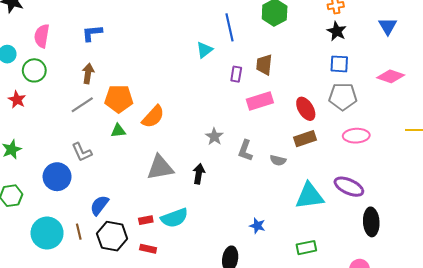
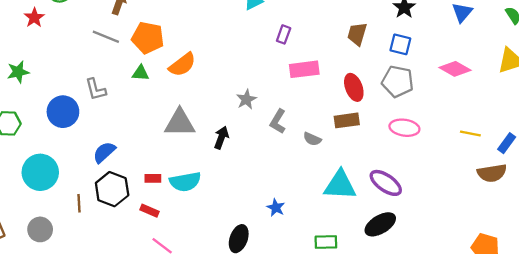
brown trapezoid: (264, 65) -> (357, 34), moved
gray line: (82, 105) -> (106, 37), turned 45
black ellipse: (371, 222) -> (380, 224), moved, turned 52
brown line: (79, 232) -> (79, 203), moved

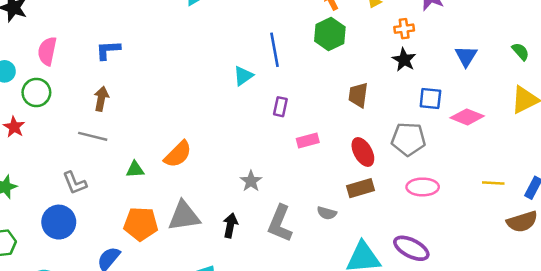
orange pentagon: (148, 38) -> (141, 224), moved
blue square: (400, 44) -> (430, 98), moved
pink rectangle: (304, 69) -> (308, 140), size x0.7
gray L-shape: (96, 89) -> (75, 183), moved
gray L-shape: (278, 121) -> (280, 224), moved, size x1.4

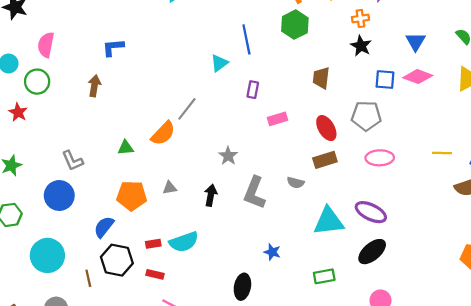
blue L-shape: (108, 50) -> (113, 47), moved
pink diamond: (467, 117) -> (418, 77), moved
gray line: (93, 136) -> (187, 109), moved, turned -65
gray triangle: (184, 216) -> (170, 188), size x0.5

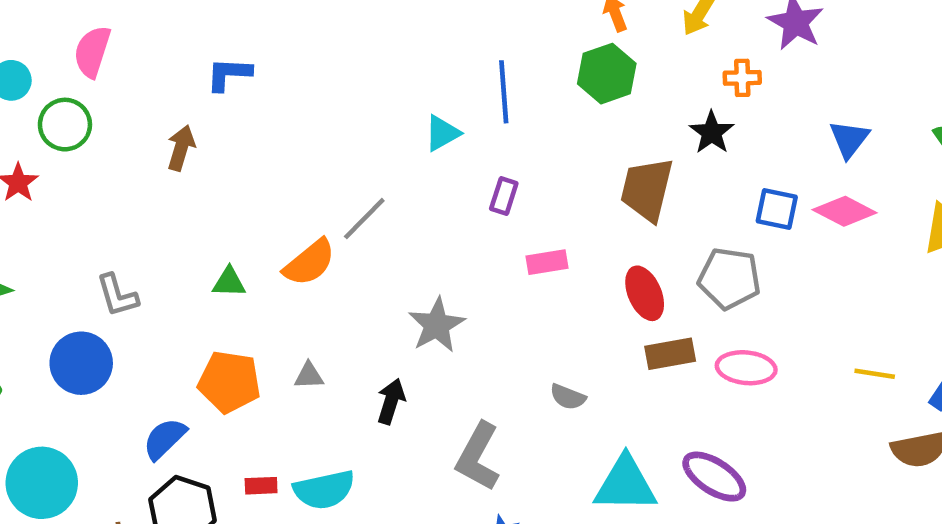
black star: (361, 46) -> (712, 132), moved
brown trapezoid: (321, 78) -> (647, 189), size x1.4
gray star: (228, 156) -> (437, 325), size x1.4
brown rectangle: (325, 160) -> (670, 354), moved
gray L-shape: (254, 193) -> (478, 457), moved

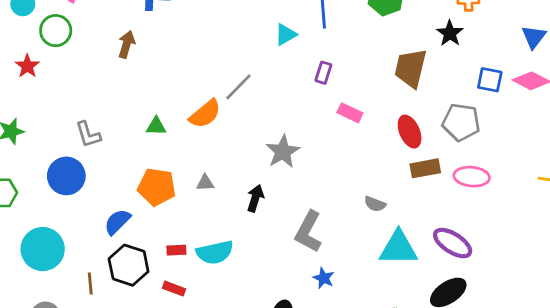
pink rectangle: (547, 262) -> (350, 113), turned 35
gray semicircle: (568, 397) -> (375, 204), moved

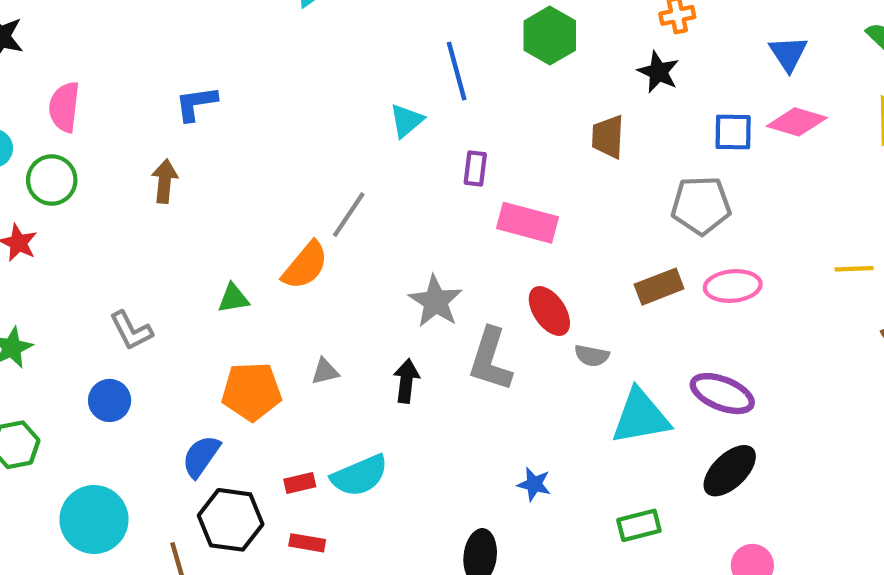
brown trapezoid: (411, 68) -> (608, 137), size x0.7
pink rectangle: (350, 113) -> (528, 223), size x1.5
red ellipse: (410, 132) -> (549, 311), moved
blue circle: (66, 176) -> (110, 400), size x0.7
gray L-shape: (308, 232) -> (490, 360), moved

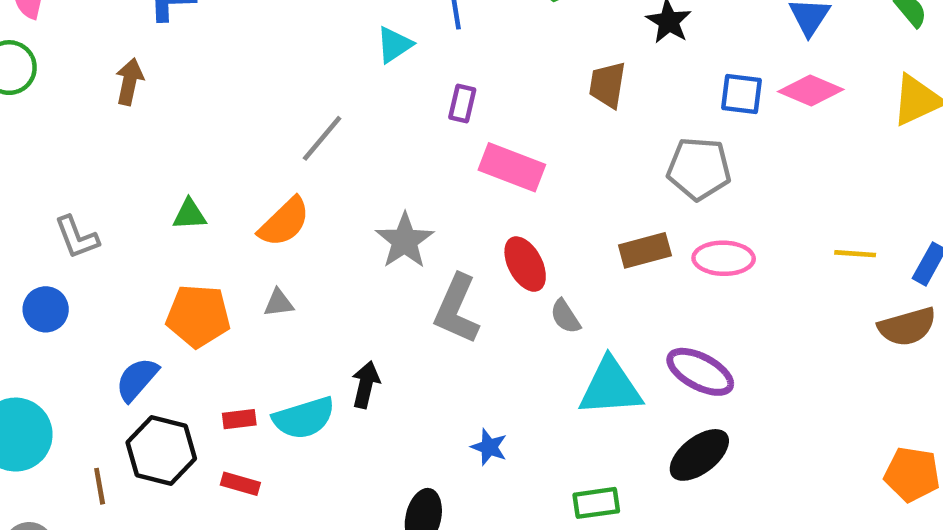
orange semicircle: (305, 266) -> (284, 222), moved
gray semicircle: (592, 356) -> (565, 316), turned 40
black arrow: (406, 381) -> (366, 385), moved

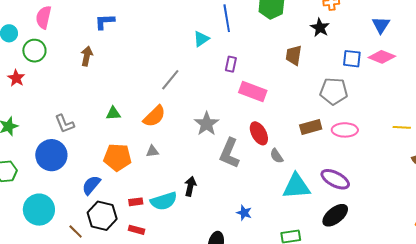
blue circle: (46, 309) -> (51, 155), size x1.6
brown line: (100, 486) -> (76, 232), turned -35

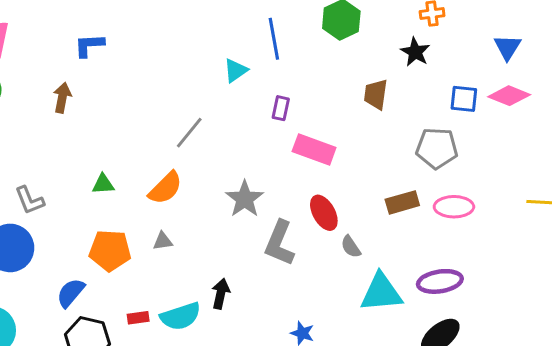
purple ellipse: (335, 179) -> (440, 281), turned -36

